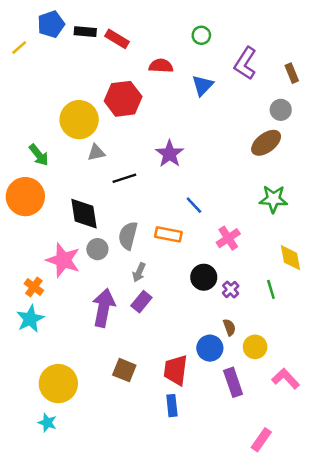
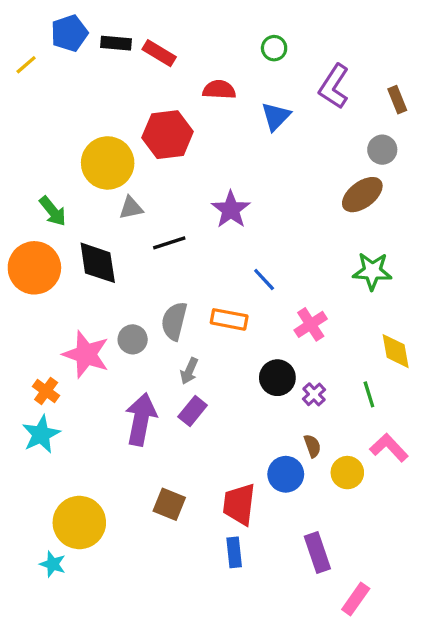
black diamond: (84, 214) -> (98, 263), moved
pink L-shape: (286, 379) -> (389, 448), moved
purple rectangle: (233, 382) -> (317, 552), moved
cyan star: (47, 423) -> (53, 564), moved

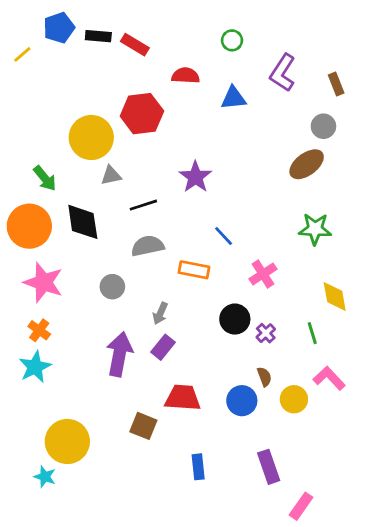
blue triangle: (276, 116) -> (233, 98), turned 40
gray semicircle: (174, 321) -> (148, 246), moved, turned 64
pink star: (86, 354) -> (43, 282), moved
red trapezoid: (239, 504) -> (183, 398), moved, turned 87

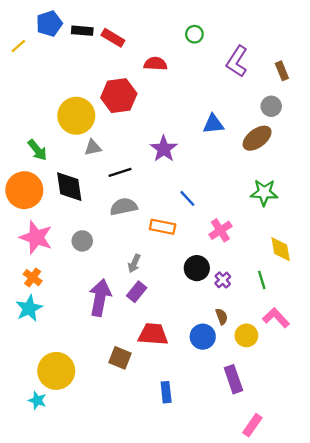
blue triangle: (233, 98) -> (213, 124), moved
gray circle: (112, 287) -> (82, 241), moved
purple rectangle: (269, 467) -> (233, 379), moved

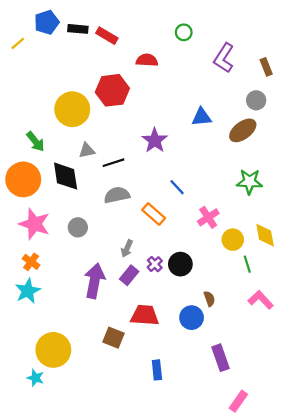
gray triangle: (93, 148) -> (87, 150), moved
orange rectangle: (163, 227) -> (154, 214), turned 30
black circle: (197, 268) -> (180, 264), moved
purple cross: (223, 280) -> (155, 264), moved
yellow circle: (246, 335) -> (233, 240), moved

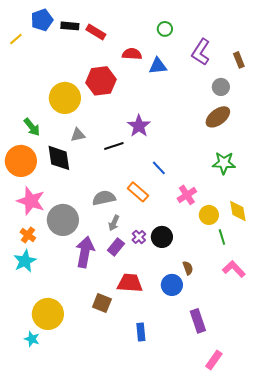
gray circle: (256, 100) -> (221, 87), moved
blue triangle: (202, 117) -> (158, 66), moved
black line: (114, 163) -> (114, 146), moved
gray semicircle: (117, 195) -> (104, 198), moved
gray circle: (78, 227) -> (63, 220), moved, size x1.8

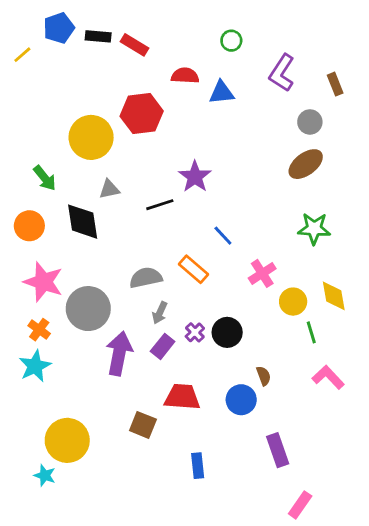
orange circle: (21, 161) -> (29, 226), size x0.7

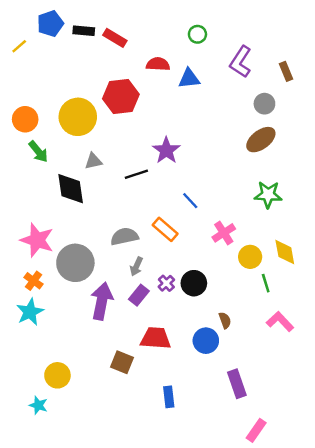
orange circle: (29, 226) -> (25, 119), moved
yellow circle: (67, 440) -> (57, 375), size x0.7

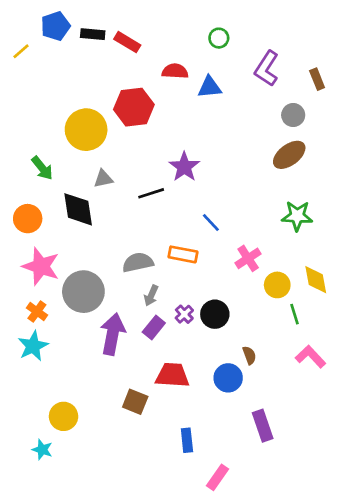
orange circle: (25, 119) -> (28, 219), moved
orange rectangle: (165, 229) -> (183, 254), turned -30
pink rectangle: (256, 430) -> (217, 477), moved

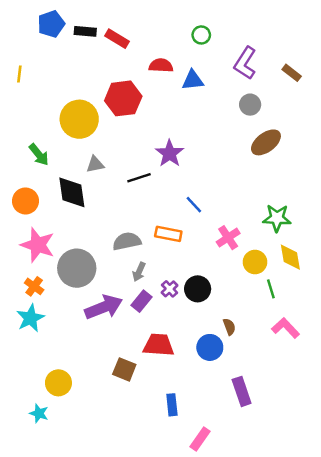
yellow line: (21, 51) -> (19, 74), moved, turned -42
brown rectangle: (317, 79) -> (292, 73), turned -30
gray circle: (293, 115) -> (250, 105), moved
green star: (297, 216) -> (277, 218), moved
purple arrow: (113, 334) -> (104, 307), turned 57

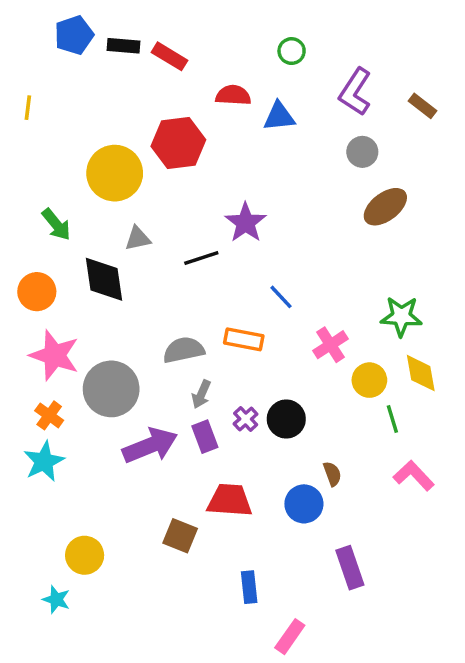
purple rectangle: (141, 301) -> (205, 437), turned -60

